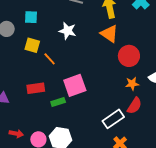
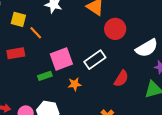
orange star: (132, 84) -> (75, 84), moved
red rectangle: (36, 88) -> (16, 53), moved
white rectangle: (113, 119) -> (95, 60), moved

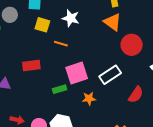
yellow square: (18, 19) -> (42, 25), moved
orange line: (36, 33) -> (61, 44), moved, turned -32

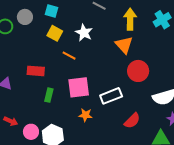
green rectangle: (60, 89) -> (49, 95), moved, turned -72

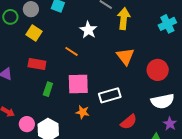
yellow arrow: (130, 19) -> (124, 19), moved
yellow square: (55, 33) -> (34, 33), moved
orange triangle: (124, 45) -> (125, 56), moved
red circle: (138, 71) -> (158, 70), moved

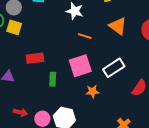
yellow square: (34, 33) -> (14, 27), moved
orange line: (71, 51) -> (85, 36), moved

